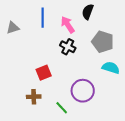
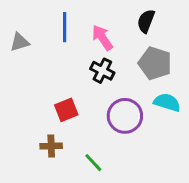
black semicircle: (88, 12) -> (146, 21), moved
purple circle: (83, 91) -> (125, 116), moved

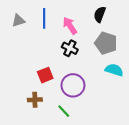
gray triangle: (20, 42) -> (18, 21), moved
purple circle: (125, 116) -> (73, 85), moved

